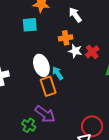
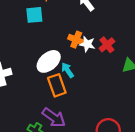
orange cross: (66, 38) -> (76, 40), moved, turned 32
white ellipse: (41, 65) -> (49, 61), turned 70

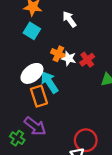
cyan square: (34, 15) -> (32, 31), moved, turned 35
cyan arrow: (68, 70) -> (49, 82), size x1.5

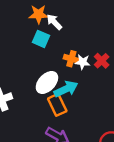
white arrow: (69, 19) -> (54, 22), moved
cyan arrow: (49, 82) -> (66, 89), turned 105

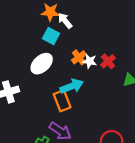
orange cross: (71, 59) -> (79, 57), turned 32
white ellipse: (47, 82) -> (42, 64), moved

